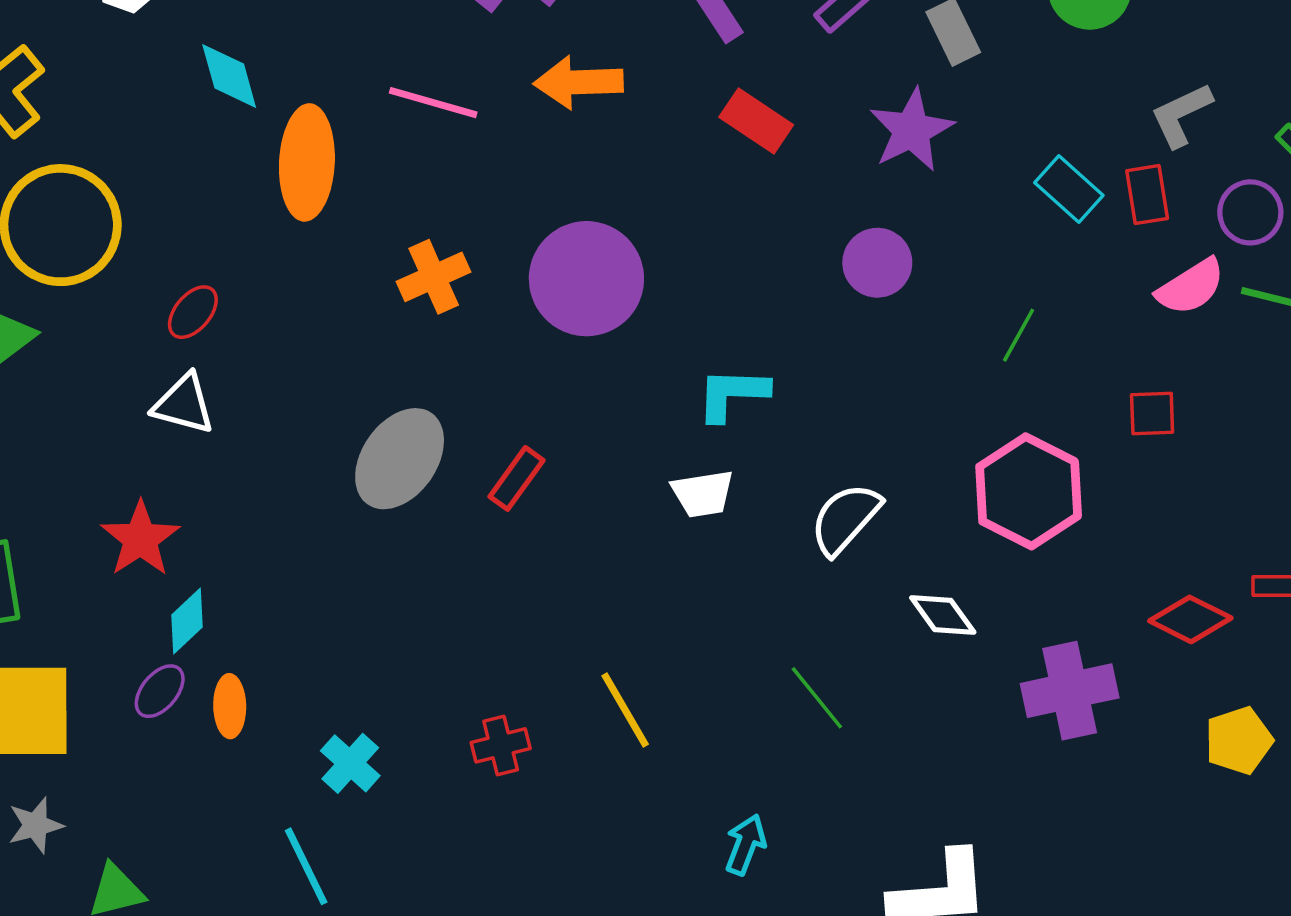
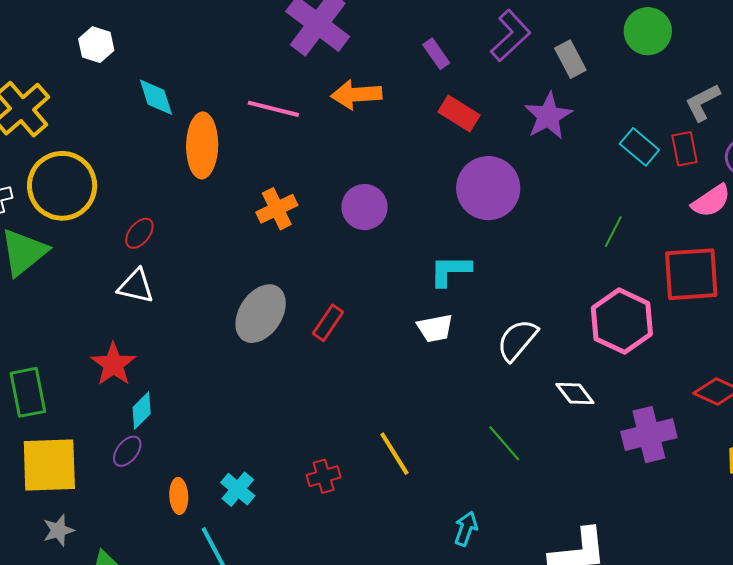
purple circle: (877, 263) -> (488, 188), moved, size x1.6
purple circle: (586, 279) -> (365, 207), size x0.7
red square: (1152, 413) -> (691, 274), size x2.0
orange ellipse: (230, 706) -> (179, 496), moved

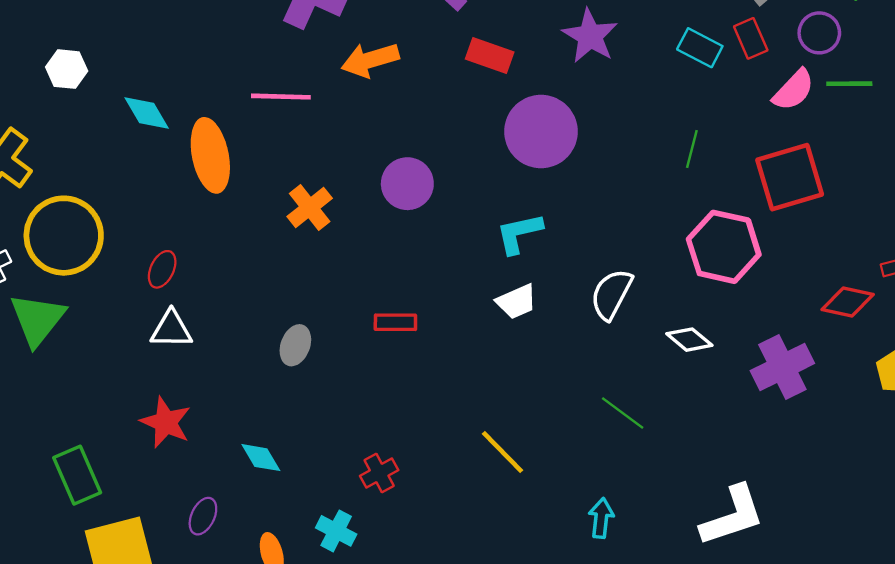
gray ellipse: (261, 314) -> (295, 345), moved, size x0.6
red rectangle: (328, 323) -> (395, 322), turned 69
cyan diamond: (142, 411) -> (261, 458), moved, turned -63
red cross: (324, 476) -> (379, 473), moved

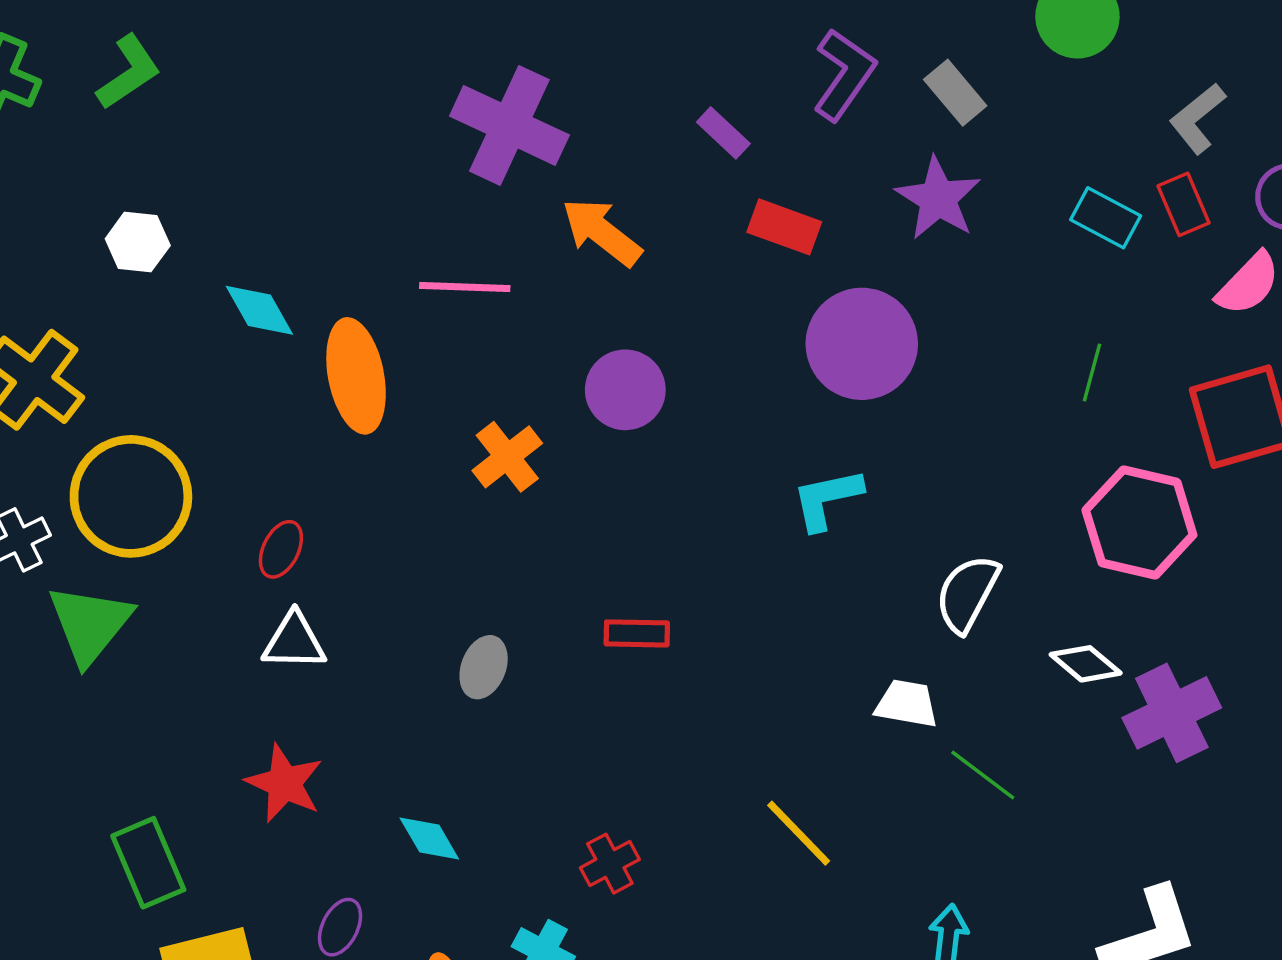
orange arrow: (370, 60) -> (602, 232), turned 54
purple circle: (407, 184) -> (625, 390), moved
white trapezoid: (517, 302) -> (907, 704), moved, turned -147
purple cross: (782, 367) -> (1172, 713), moved

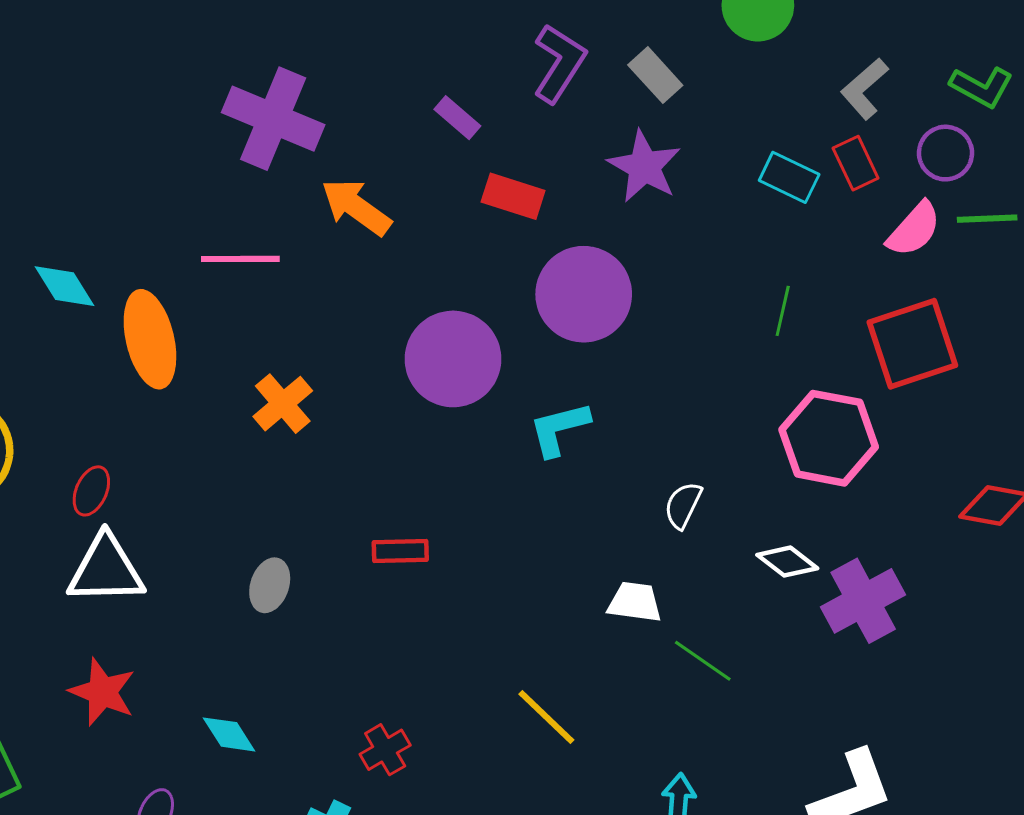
purple circle: (625, 390) -> (453, 359), moved, size x1.4
white semicircle: (967, 593) -> (683, 505), size x0.7
white triangle: (294, 641) -> (106, 570), size x1.4

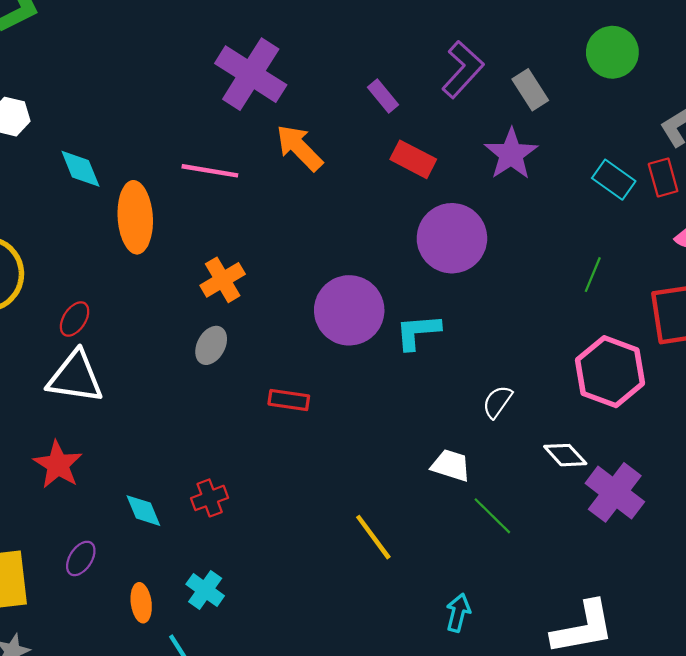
purple circle: (453, 359) -> (349, 310), moved
gray ellipse: (270, 585) -> (211, 345), moved
purple cross: (863, 601) -> (615, 492), turned -34
red cross: (385, 750) -> (210, 498), moved

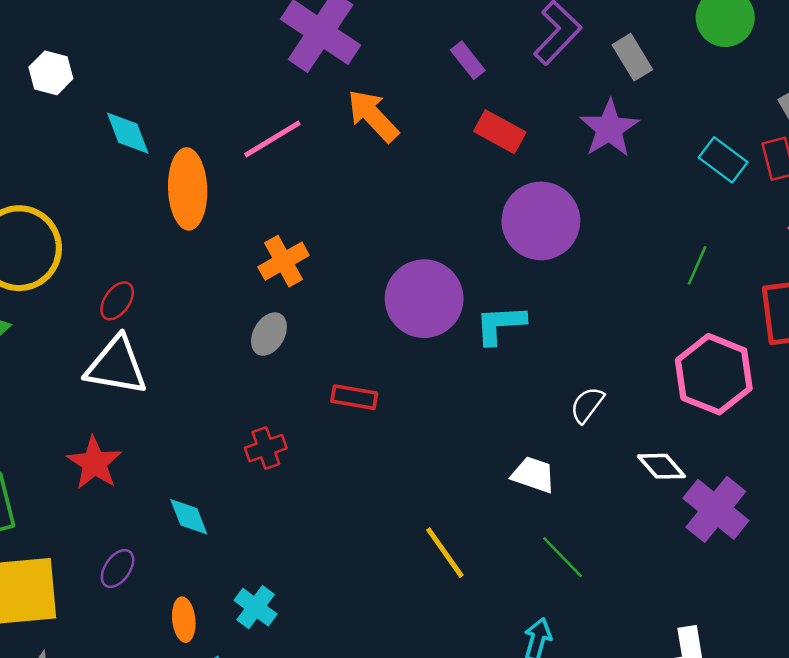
pink line: (210, 171) -> (272, 139), turned -42
red cross: (210, 498) -> (266, 448), moved
green line: (492, 516) -> (562, 557), moved

